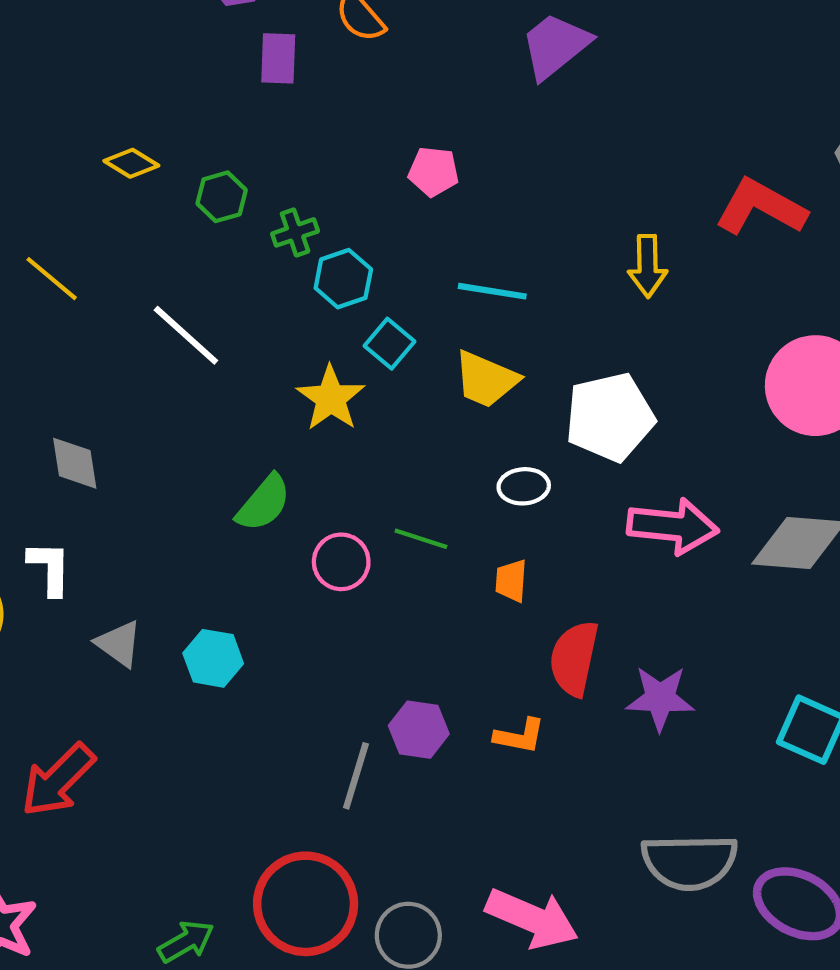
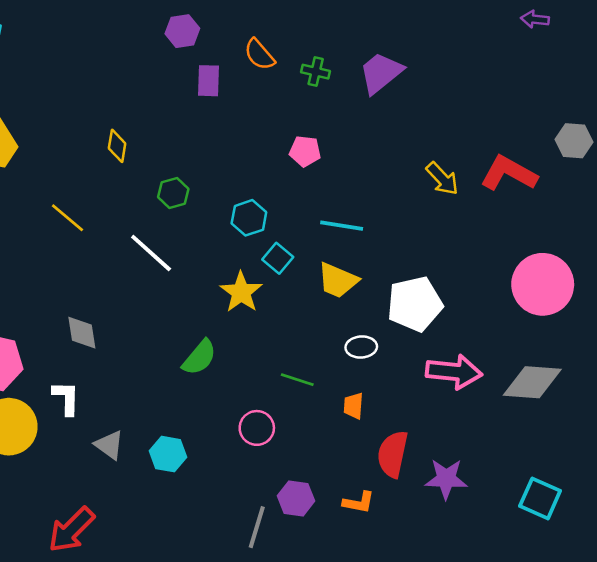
yellow diamond: (131, 163) -> (117, 146), turned 68
green hexagon: (222, 197) -> (173, 193), moved
green cross: (295, 232) -> (316, 72), moved, turned 32
yellow arrow: (647, 266) -> (442, 179), moved, turned -42
pink circle: (341, 562) -> (257, 428), moved

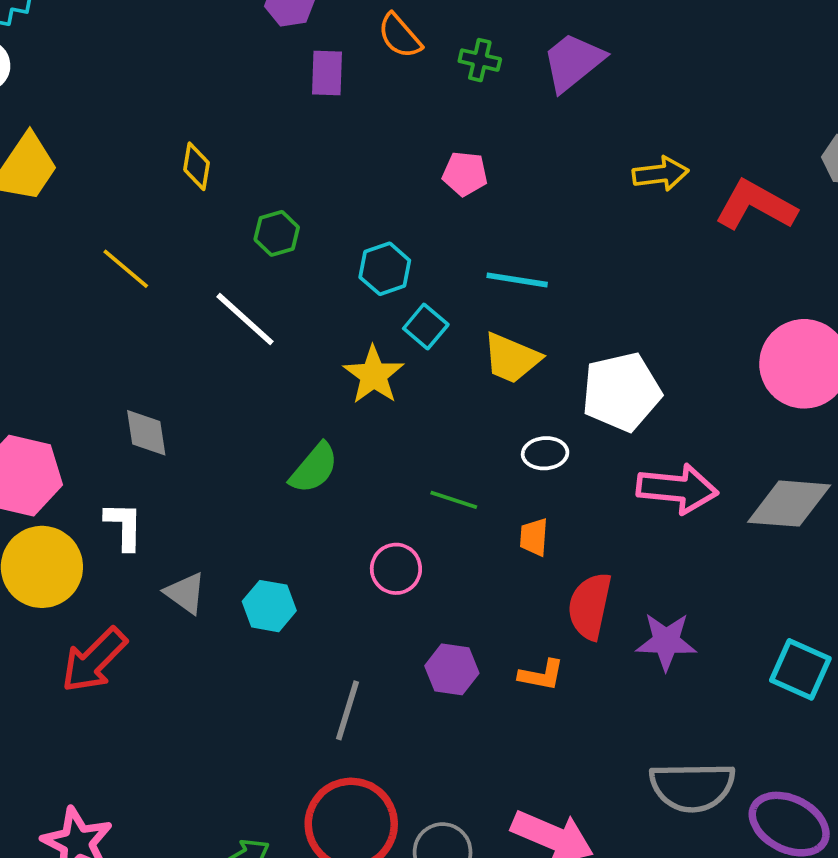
yellow arrow: (442, 179) -> (661, 174), moved, turned -54
gray line: (257, 527) -> (348, 710), moved
red arrow: (71, 530) -> (94, 660), moved

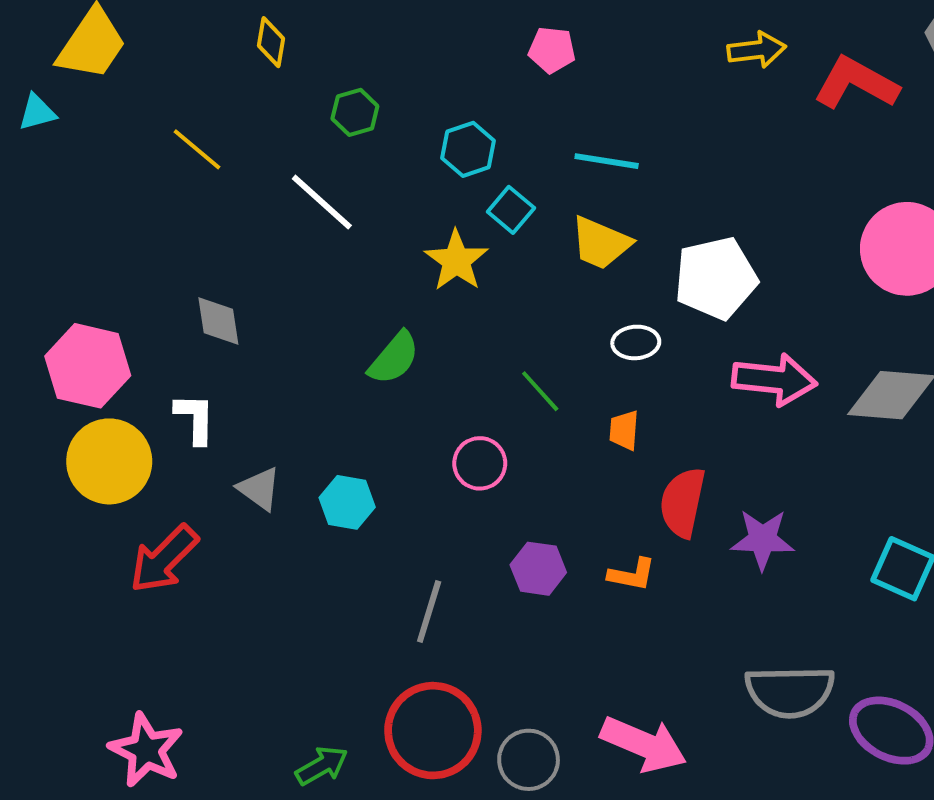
green line: (454, 500) -> (540, 391), turned 30

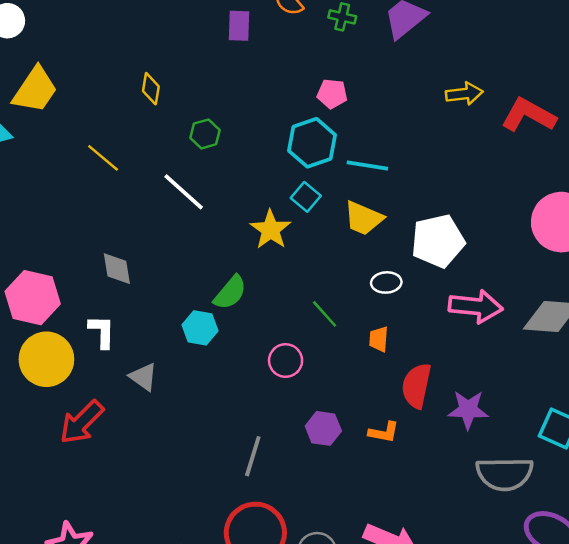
cyan hexagon: (468, 149) -> (312, 143), moved, size x1.4
cyan hexagon: (347, 502) -> (200, 328), moved
gray semicircle: (790, 692) -> (505, 474), moved

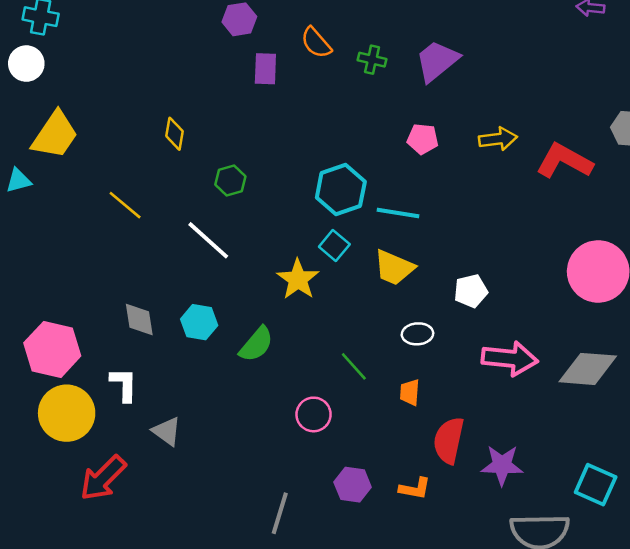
pink pentagon: (332, 94) -> (423, 139), moved
white pentagon: (438, 241) -> (471, 291), size x0.6
cyan hexagon: (200, 328) -> (199, 322), moved

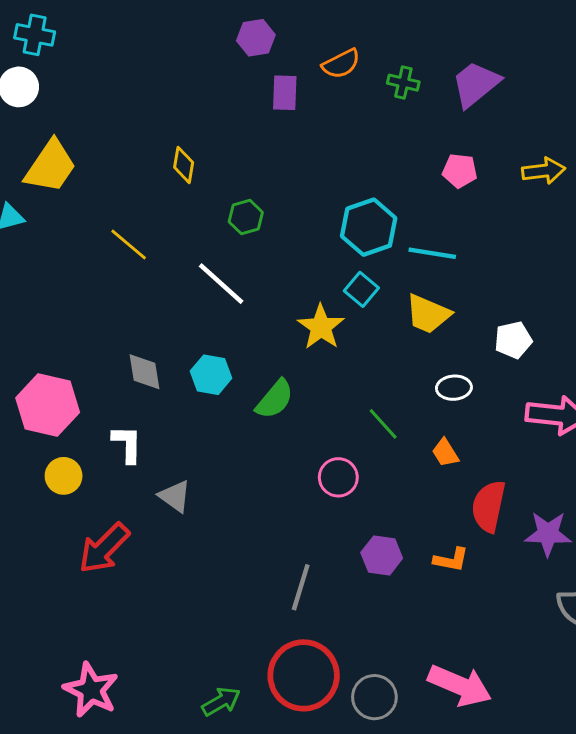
orange semicircle: (316, 43) -> (341, 64), turned -76
orange trapezoid: (410, 392) -> (445, 453), turned -36
yellow circle: (67, 413) -> (64, 476), size x0.6

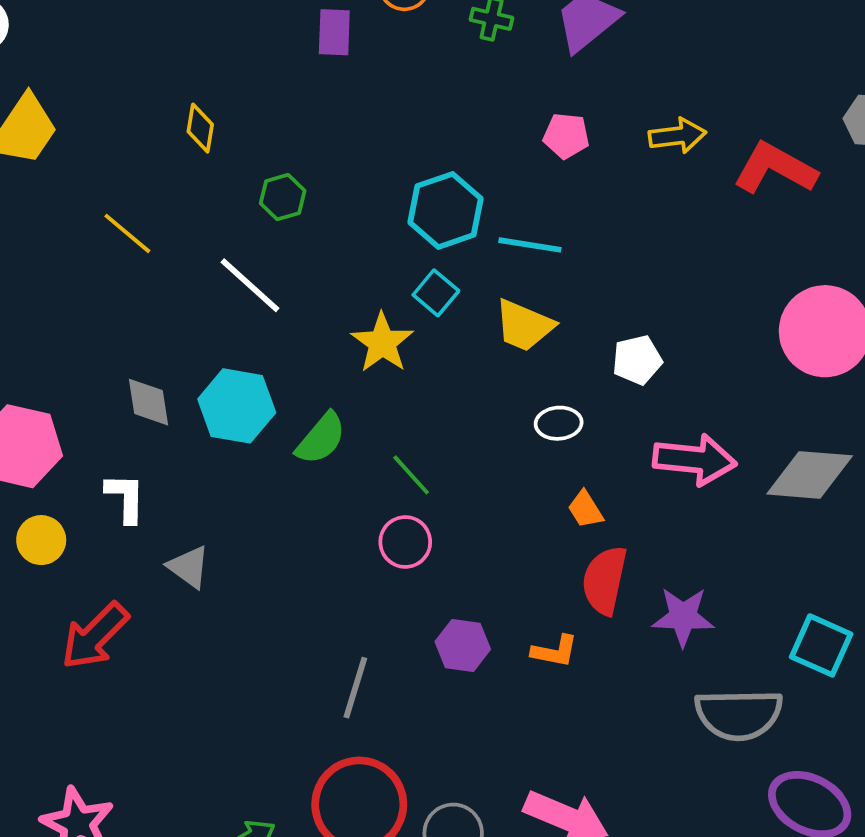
cyan hexagon: (211, 375) -> (237, 406), size x1.4
green line: (383, 424) -> (411, 475), moved
orange trapezoid: (445, 453) -> (585, 509), moved

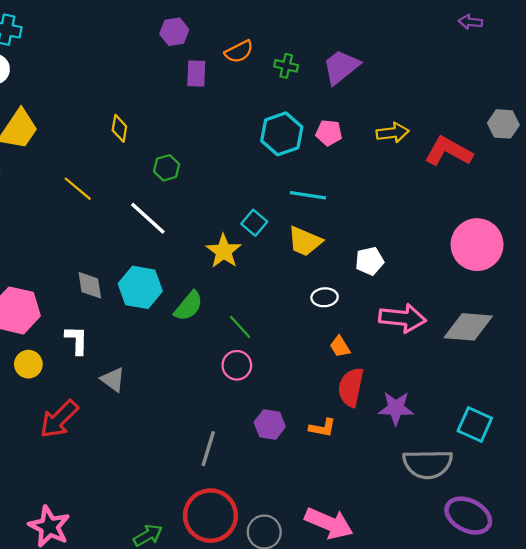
cyan hexagon: (446, 210) -> (282, 134), moved

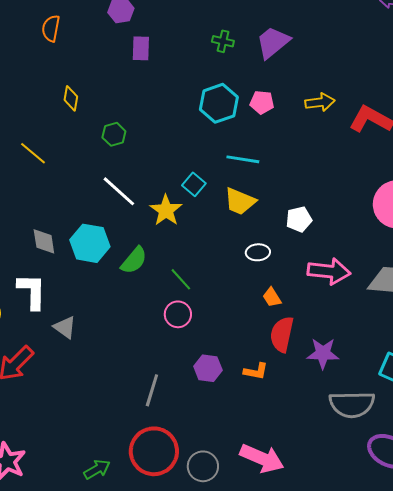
orange semicircle: (239, 52) -> (51, 28), moved, turned 128
white line: (148, 218) -> (119, 191), moved
white L-shape: (77, 340) -> (32, 291), size x1.4

